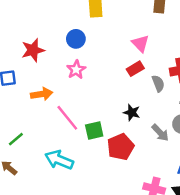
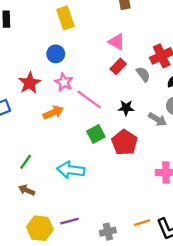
red star: (33, 50) -> (30, 83), moved
orange arrow: (42, 94) -> (53, 112), moved
pink line: (67, 118) -> (89, 99), moved

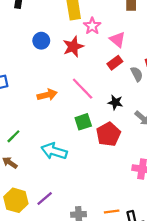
blue circle: (56, 54) -> (41, 41), moved
pink star: (64, 82) -> (92, 26), moved
red star: (30, 83) -> (73, 47), moved
purple line: (69, 221) -> (45, 198), turned -35

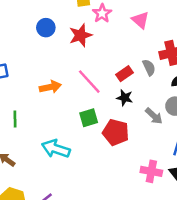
pink triangle: (117, 40) -> (140, 20), moved
red rectangle: (115, 63) -> (125, 74), moved
red pentagon: (108, 134) -> (116, 132), turned -30
green line: (13, 136) -> (15, 119), moved, turned -48

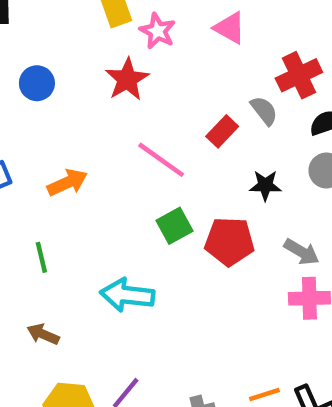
blue circle: (46, 28) -> (37, 83), moved
orange arrow: (50, 87) -> (67, 183), moved
black star: (125, 98) -> (265, 185), moved
gray arrow: (154, 116) -> (302, 252), moved

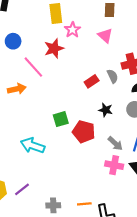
pink line: (161, 160) -> (33, 67), moved

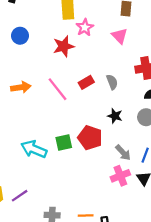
pink line: (33, 67) -> (58, 89), moved
gray semicircle: (112, 76) -> (112, 82), moved
red rectangle: (92, 81) -> (86, 82), moved
green square: (61, 119) -> (64, 143), moved
pink cross: (114, 165) -> (120, 176), turned -36

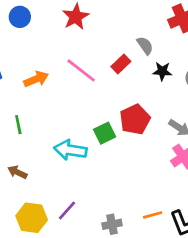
red rectangle: (86, 82) -> (121, 64), moved
black star: (115, 116) -> (162, 71), moved
red pentagon: (90, 138) -> (135, 119), turned -30

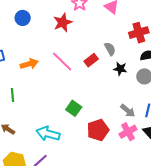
red pentagon: (135, 119) -> (98, 130), moved
green square: (105, 133) -> (74, 108), turned -35
cyan arrow: (70, 150) -> (48, 134), moved

